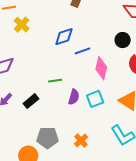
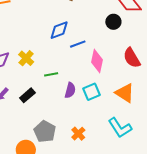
yellow cross: (22, 25) -> (26, 58), moved
black circle: (123, 40) -> (113, 22), moved
gray pentagon: (48, 138) -> (45, 132), turned 30

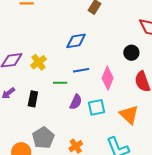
black circle: (113, 22) -> (131, 53), moved
blue line: (78, 44) -> (81, 70), moved
black rectangle: (27, 95) -> (33, 99), turned -49

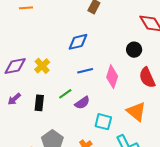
green line: (60, 83) -> (65, 94), moved, turned -32
purple semicircle: (76, 102) -> (82, 103), turned 35
cyan square: (96, 107) -> (103, 122), moved, turned 30

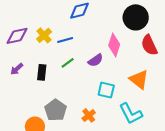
black circle: (134, 50) -> (136, 17), size x1.6
blue line: (85, 71) -> (65, 40), moved
purple semicircle: (82, 103) -> (96, 60), moved

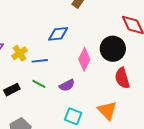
pink diamond: (114, 45) -> (84, 59), moved
green line: (68, 63) -> (39, 84), turned 56
black rectangle: (42, 72) -> (12, 90), turned 49

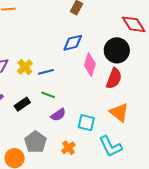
blue diamond: (58, 34) -> (73, 43), moved
red semicircle: (122, 78) -> (114, 78), moved, turned -135
purple semicircle: (67, 85) -> (58, 115), moved

